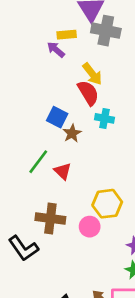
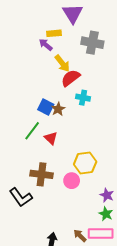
gray cross: (106, 31) -> (92, 43), moved
yellow arrow: (92, 74) -> (62, 63), moved
red semicircle: (88, 93) -> (71, 78), turned -96
blue square: (57, 117) -> (46, 107), moved

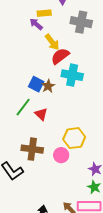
cyan cross: (83, 98) -> (72, 75), size x1.5

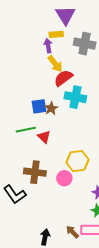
yellow rectangle: (44, 13) -> (56, 34), moved
purple arrow: (36, 24) -> (48, 46), moved, turned 40
blue square: (36, 84) -> (39, 106), turned -35
green line: (23, 107) -> (26, 130), turned 42

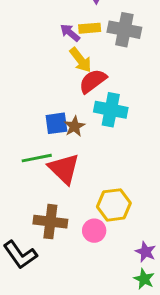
yellow rectangle: (56, 34) -> (90, 28), moved
purple arrow: (48, 46) -> (70, 33), turned -40
red triangle: (44, 137) -> (64, 169), size x1.6

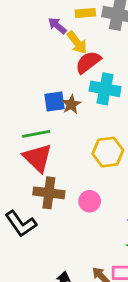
purple arrow: (70, 33) -> (57, 26), moved
red triangle: (64, 169) -> (38, 158), moved
yellow hexagon: (114, 205) -> (108, 152), moved

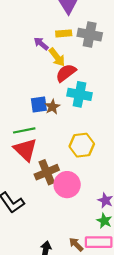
brown cross: (49, 193) -> (47, 172), moved, turned -30
pink circle: (90, 201) -> (67, 185), size x1.5

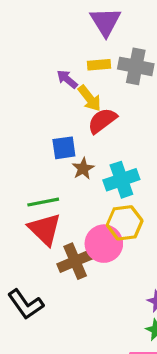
cyan cross: (79, 94) -> (121, 180), moved, turned -30
blue square: (39, 105) -> (64, 148), moved
pink circle: (67, 185) -> (104, 244), moved

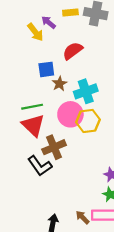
yellow arrow: (89, 98) -> (35, 32), moved
pink circle: (104, 244) -> (70, 114), moved
black L-shape: (26, 304) -> (40, 166), moved

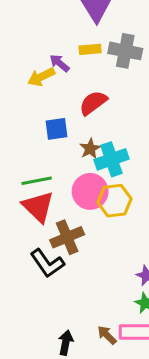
yellow arrow: (35, 32) -> (41, 77), turned 102
brown star: (59, 84) -> (90, 149), moved

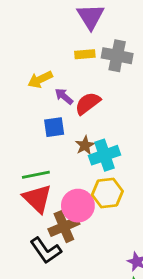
purple arrow: (60, 63) -> (64, 96), moved
pink circle: (90, 191) -> (78, 206), moved

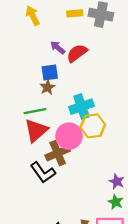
yellow arrow: (40, 79) -> (33, 16), moved, turned 90
brown star: (85, 145) -> (47, 87), moved
cyan cross: (105, 155) -> (81, 107), moved
red triangle: (37, 199) -> (36, 130), turned 35

